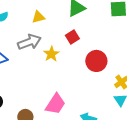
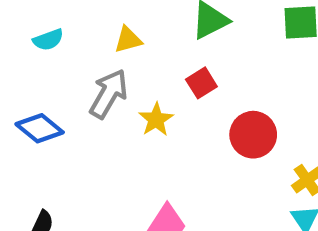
gray arrow: (29, 42) -> (109, 94), turned -40

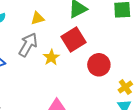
red square: (201, 83) -> (74, 39), size x1.6

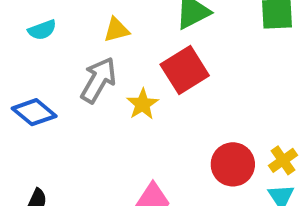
red circle: (99, 65) -> (233, 164), moved

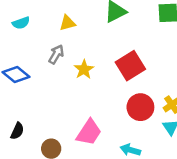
red square: (185, 70) -> (130, 66), moved
gray arrow: (98, 80) -> (56, 54), size x0.7

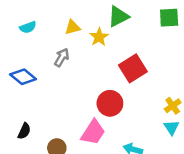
yellow star: (84, 69) -> (99, 37), moved
red circle: (140, 107) -> (110, 103), moved

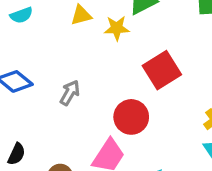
yellow star: (99, 37) -> (117, 28), turned 30
gray arrow: (62, 57) -> (70, 93), moved

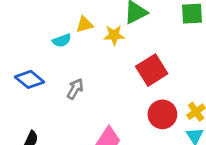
cyan semicircle: (21, 15) -> (62, 41), moved
red circle: (131, 117) -> (162, 114), moved

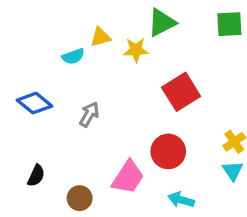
red circle: (162, 114) -> (168, 151), moved

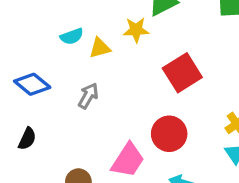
yellow triangle: (101, 37) -> (100, 48), moved
black semicircle: (36, 176) -> (27, 139), moved

